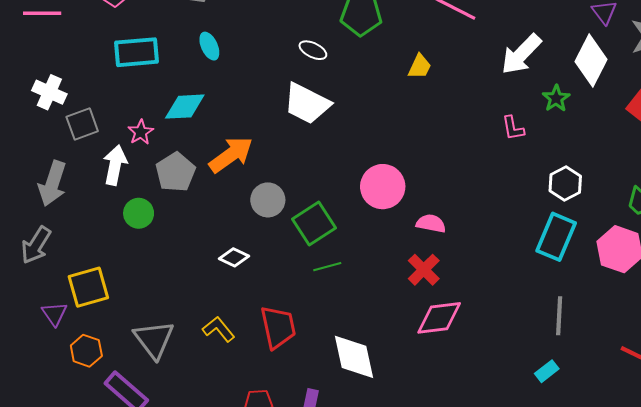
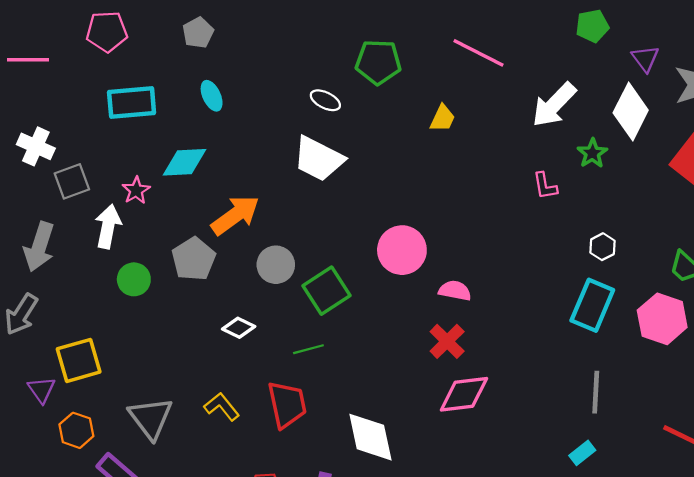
gray pentagon: (176, 172) -> (194, 259), moved
white hexagon: (565, 184) -> (602, 247), size x0.7
green line: (327, 267) -> (308, 349), moved

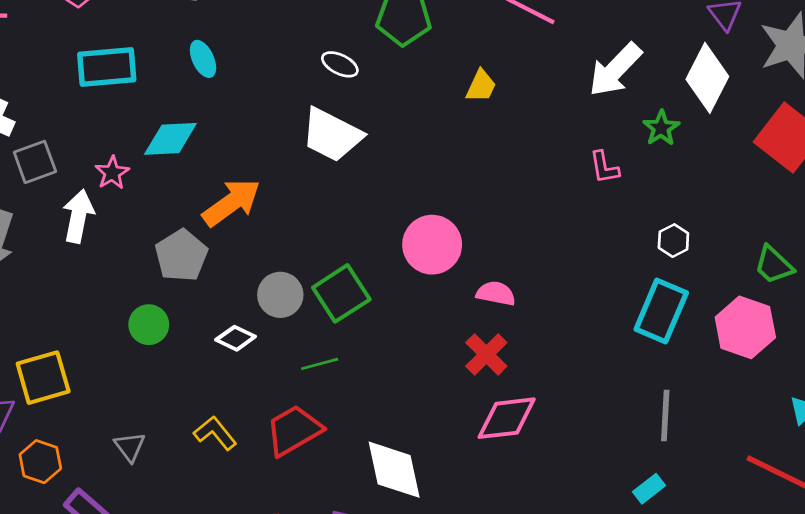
gray circle: (276, 265) -> (280, 295), moved
green circle: (134, 279) -> (149, 325), moved
red trapezoid: (287, 404) -> (294, 430), turned -108
gray triangle: (151, 418) -> (130, 447), size x0.6

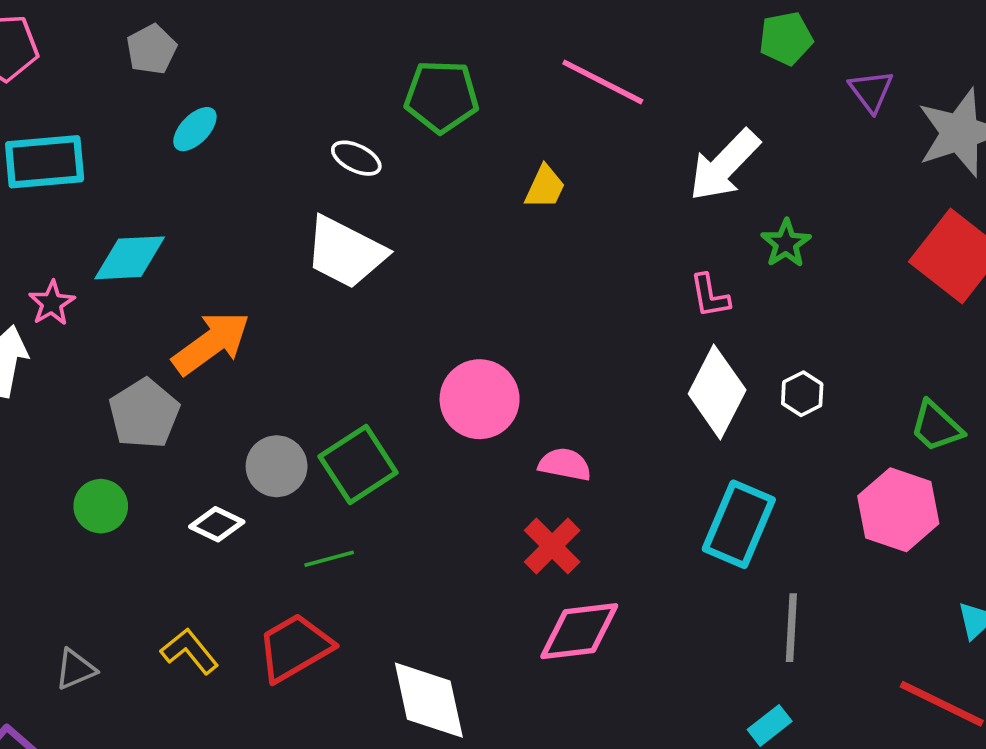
cyan ellipse: (203, 59) -> (195, 129), moved, turned 69
white diamond: (707, 78) -> (717, 392), moved
cyan rectangle: (661, 311) -> (739, 524), moved
gray triangle: (130, 447) -> (75, 669), turned 44

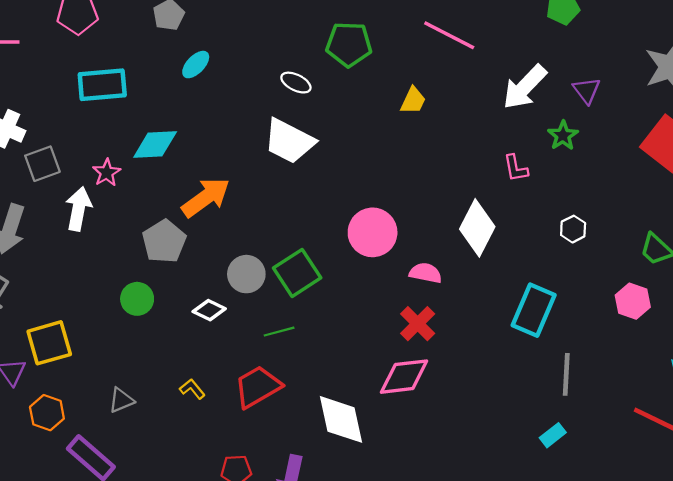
purple triangle: (871, 91) -> (587, 90), moved
white diamond: (717, 392) -> (477, 228), moved
pink hexagon: (898, 510) -> (633, 301), size x0.7
pink diamond: (579, 631) -> (404, 377), moved
yellow L-shape: (190, 651) -> (192, 389), size x0.7

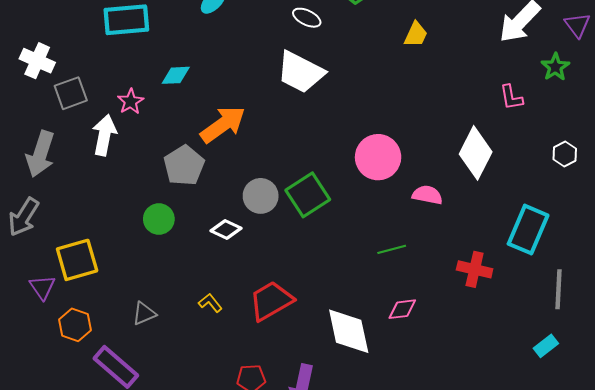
cyan diamond: (155, 145) -> (176, 75), size x0.7
red cross: (418, 324) -> (475, 269), moved, turned -32
green line: (279, 332) -> (392, 249), moved
pink diamond: (404, 377) -> (402, 309), moved, size x0.6

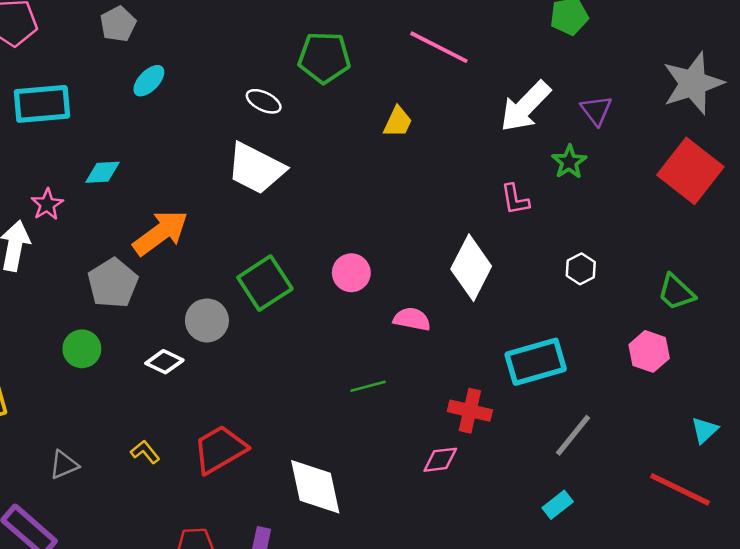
pink circle: (378, 157) -> (351, 273), size x0.7
green square: (308, 195) -> (265, 283), moved
cyan rectangle: (528, 230) -> (536, 362), turned 51
gray line: (558, 289) -> (573, 435), turned 36
pink diamond: (402, 309) -> (440, 460), moved

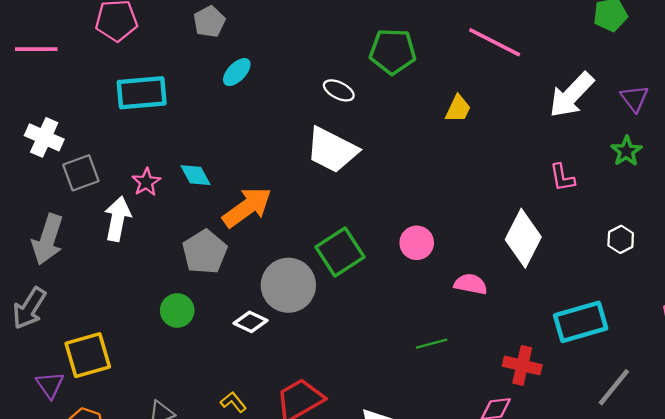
green star: (569, 162) -> (626, 151), moved
cyan diamond: (103, 172) -> (196, 175), moved, turned 64
gray circle: (207, 320) -> (288, 285), size x1.4

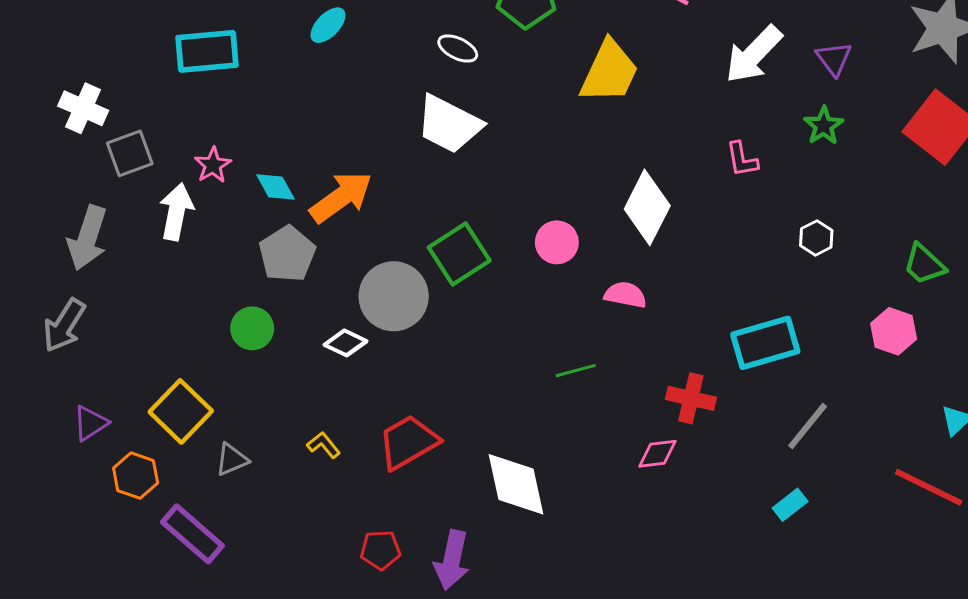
yellow trapezoid: (458, 109) -> (609, 72), size x1.8
cyan diamond: (196, 175) -> (276, 187), moved
white diamond: (523, 238) -> (647, 207), moved
yellow square: (88, 355) -> (181, 411), moved, turned -30
purple triangle: (50, 385) -> (90, 423), turned 32

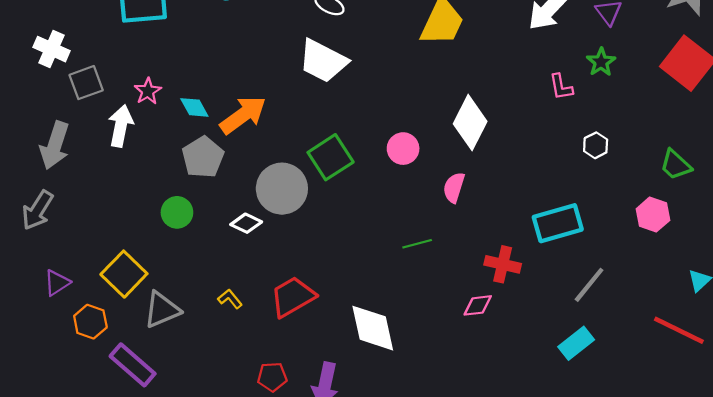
pink L-shape: (742, 159) -> (561, 87), moved
pink semicircle: (625, 295) -> (454, 187), turned -84
gray triangle: (232, 460) -> (162, 310), size x1.5
cyan rectangle: (790, 505) -> (576, 343), size x1.4

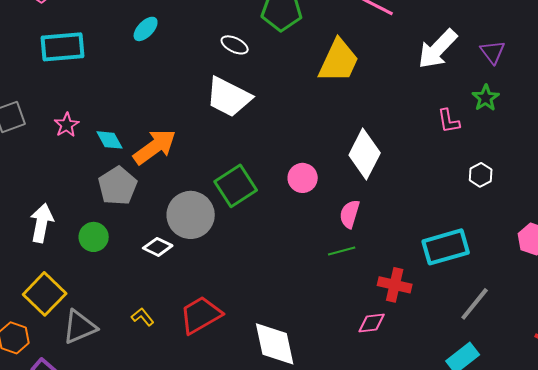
white arrow: (121, 126) -> (42, 223), moved
green line: (417, 244) -> (342, 251), moved

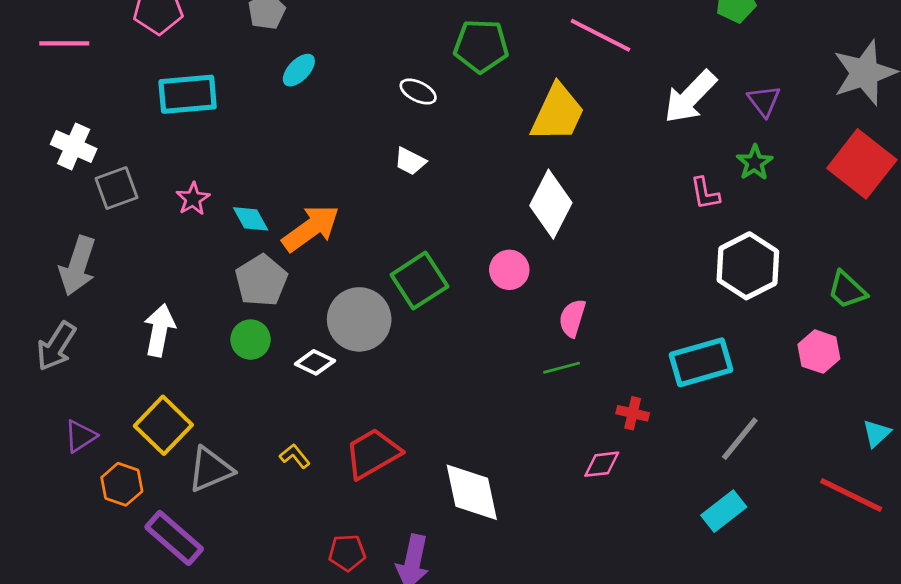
white trapezoid: (229, 97) -> (410, 161), size x0.5
white diamond: (365, 154) -> (551, 204), moved
white hexagon: (481, 175) -> (748, 266), size x2.0
green circle: (94, 237) -> (251, 340), moved
red cross: (395, 285) -> (633, 413), size x0.7

